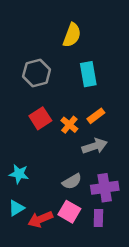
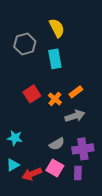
yellow semicircle: (72, 35) -> (57, 28), turned -48
gray hexagon: (37, 73) -> (25, 44), moved
cyan rectangle: (88, 74) -> (55, 59), moved

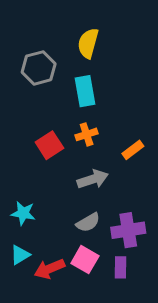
yellow semicircle: (57, 28) -> (88, 43), turned -138
orange rectangle: (76, 92) -> (133, 150), moved
orange cross: (55, 99) -> (87, 134), moved, turned 32
gray arrow: (75, 116) -> (93, 179), moved

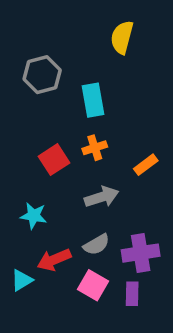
yellow semicircle: (88, 43) -> (122, 37), moved
cyan star: (23, 213) -> (34, 216), moved
red arrow: (49, 269) -> (54, 260), moved

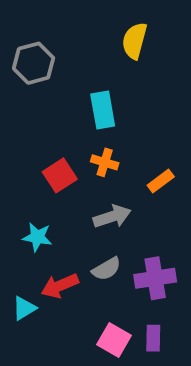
gray hexagon: (42, 75) -> (34, 63), moved
orange cross: (95, 148) -> (105, 162), turned 35
pink square: (93, 285) -> (114, 340), moved
purple rectangle: (132, 294) -> (153, 338), moved

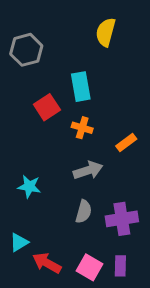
red square: (60, 175) -> (47, 107), moved
gray semicircle: (106, 269) -> (84, 212), turned -45
red arrow: (60, 286) -> (47, 263), moved, turned 52

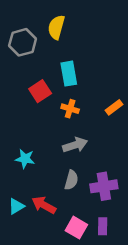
yellow semicircle: (106, 32) -> (56, 27), moved
orange rectangle: (126, 142) -> (114, 107), moved
red arrow: (47, 263) -> (44, 205), moved

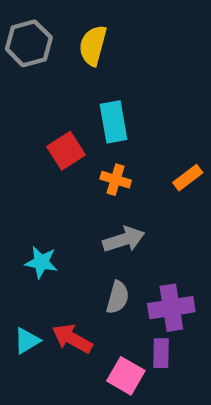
gray hexagon: (23, 42) -> (29, 43), moved
purple rectangle: (103, 226) -> (161, 353), moved

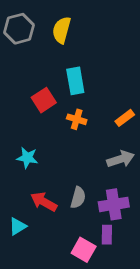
gray arrow: (124, 240) -> (121, 159), moved
cyan star: (41, 262) -> (27, 158), moved
red arrow: (72, 339) -> (44, 202), moved

